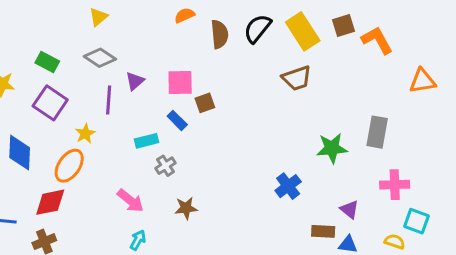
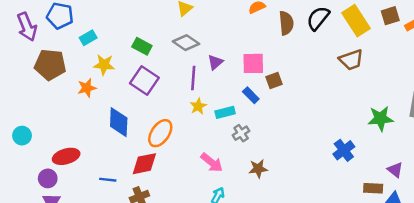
yellow star: (85, 134) -> (198, 106), moved

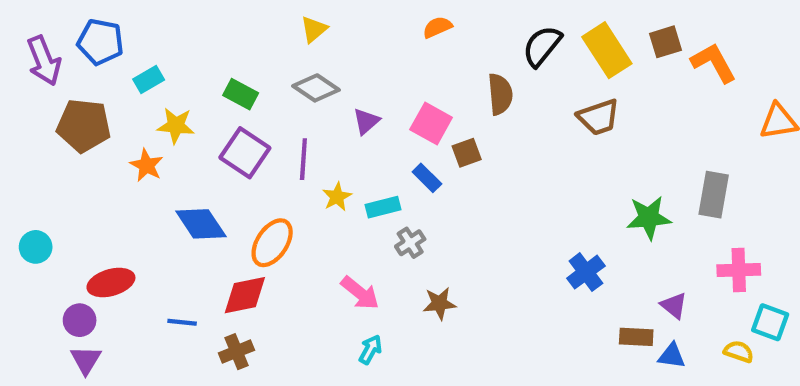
brown semicircle: (286, 23) -> (500, 94), moved
pink square: (253, 63) -> (431, 123), turned 30
purple line: (193, 78) -> (303, 159), moved
orange star: (87, 88) -> (147, 165), turned -30
blue diamond: (119, 122) -> (201, 224), turned -36

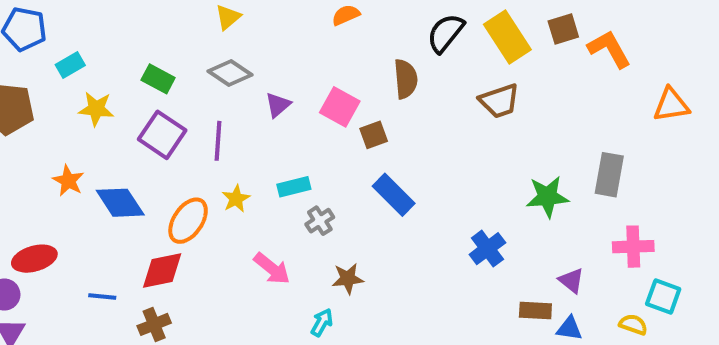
orange star: (147, 165) -> (68, 181), moved
blue rectangle: (427, 178) -> (394, 195), moved, size x1.5
yellow star: (337, 197) -> (236, 199), moved
cyan arrow: (370, 349) -> (322, 322), moved

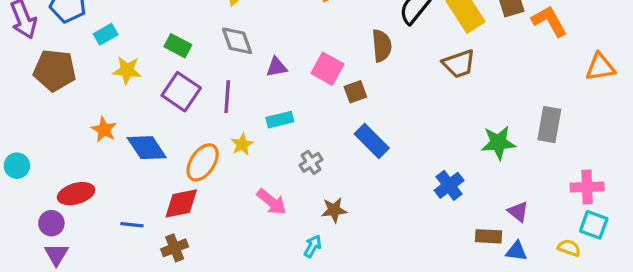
gray diamond: (230, 73) -> (237, 41), turned 36
purple triangle: (278, 105) -> (277, 67), turned 30
cyan rectangle: (294, 187) -> (280, 120), moved
pink cross: (633, 247) -> (587, 187), moved

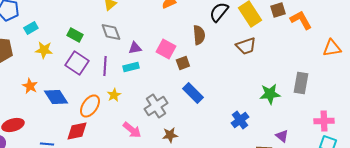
cyan rectangle: (280, 120) -> (131, 67), moved
gray cross: (311, 162) -> (156, 106), size x1.6

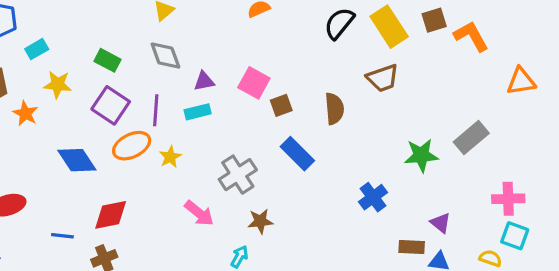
brown semicircle: (199, 35) -> (334, 109), moved
gray rectangle: (301, 83) -> (471, 138), turned 40
orange star: (30, 86) -> (25, 113), moved
orange ellipse: (90, 106) -> (132, 146), moved, turned 30

